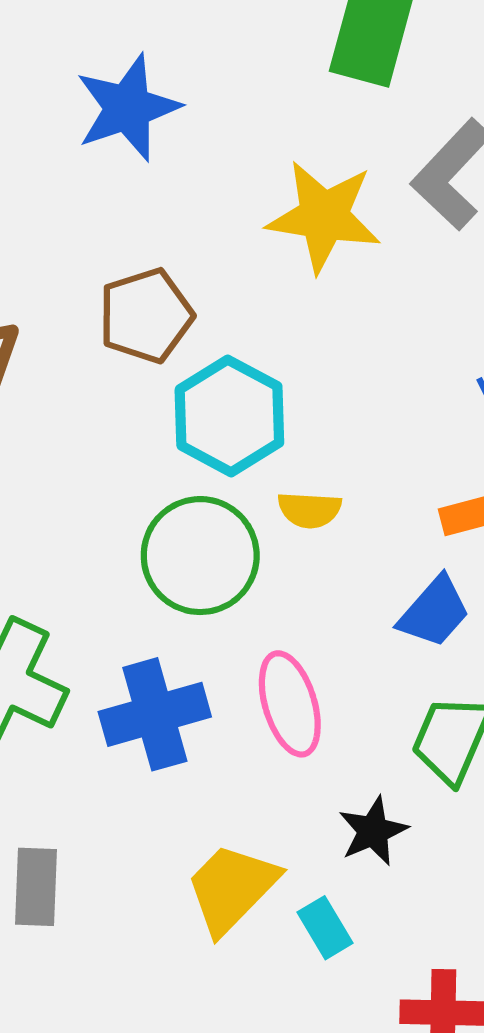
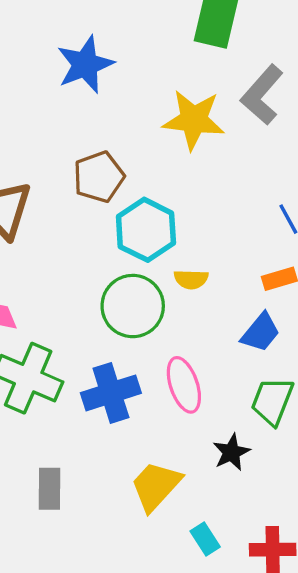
cyan rectangle: (325, 928) -> (205, 539), moved

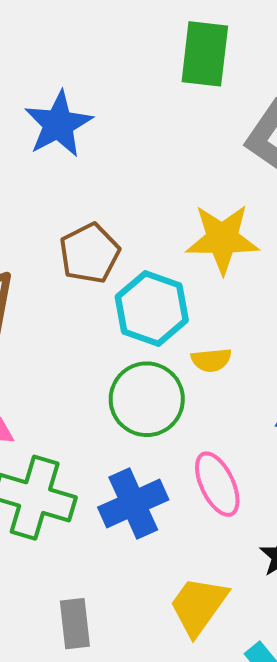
yellow star: (194, 120) -> (222, 239), moved

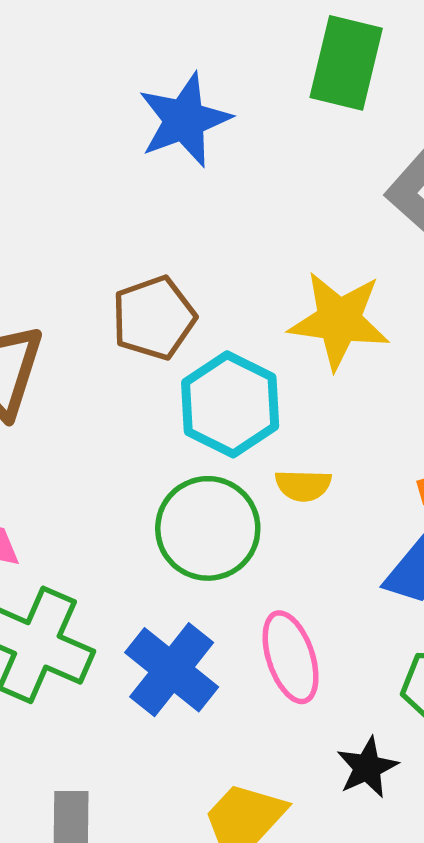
blue star: (58, 124) -> (184, 120), moved
blue cross: (133, 504) -> (172, 670), turned -34

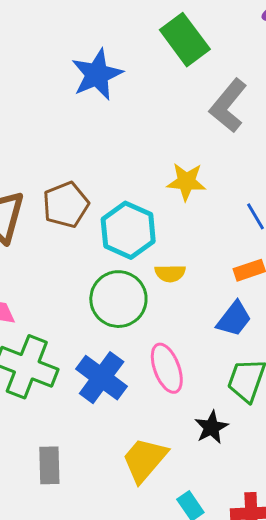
green rectangle: (346, 63) -> (185, 40), turned -48
brown pentagon: (154, 318) -> (66, 205), moved
yellow star: (339, 320) -> (186, 182), size x0.7

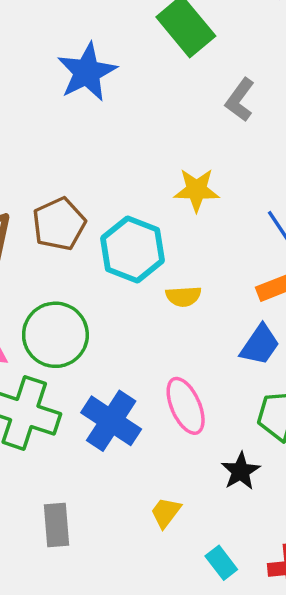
gray L-shape: (228, 106) -> (240, 100), size x0.7
green circle: (118, 299) -> (55, 335), moved
yellow trapezoid: (145, 460) -> (166, 513), size x0.6

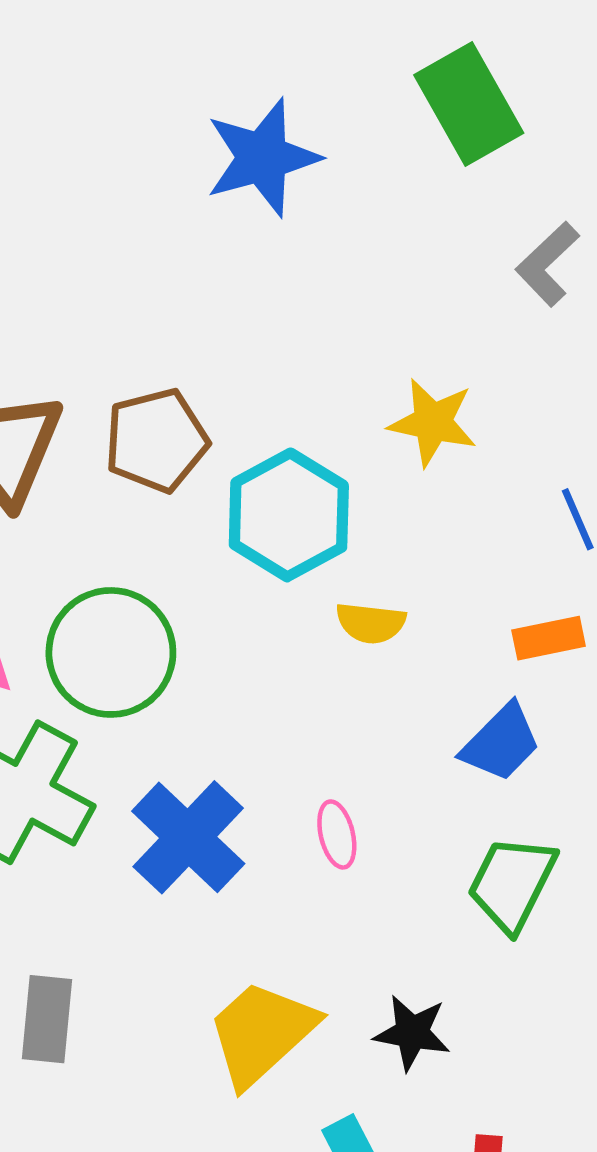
pink ellipse: (186, 406) -> (337, 834), size x0.6
black star: (241, 471) -> (412, 1033), moved, turned 30
yellow trapezoid: (166, 513) -> (262, 1033), size x1.8

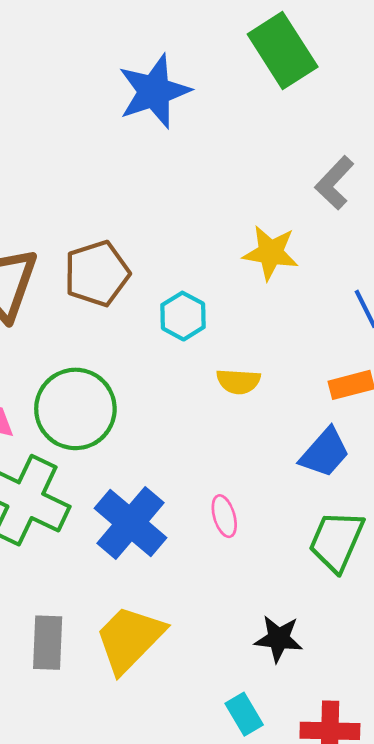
gray L-shape: (548, 264) -> (335, 183), moved
cyan hexagon: (289, 515) -> (183, 316), size x0.6
yellow trapezoid: (262, 1033) -> (130, 639), moved

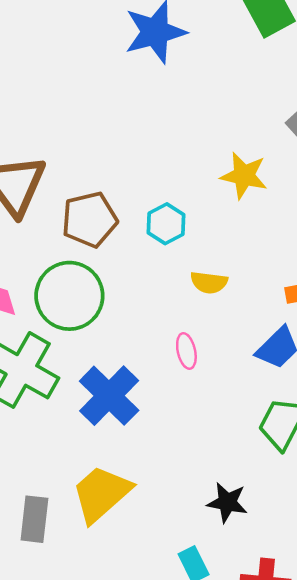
brown pentagon: (97, 274) -> (90, 220), moved
pink ellipse: (224, 516) -> (186, 351), moved
gray rectangle: (48, 643) -> (34, 519), moved

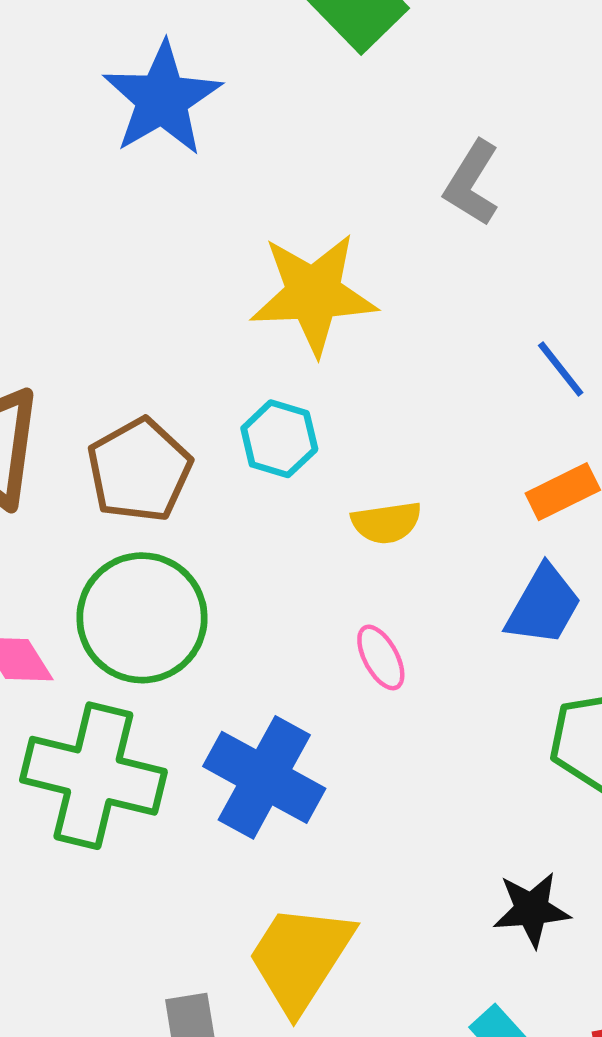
yellow star: (244, 176) -> (313, 294), moved, size x1.4

